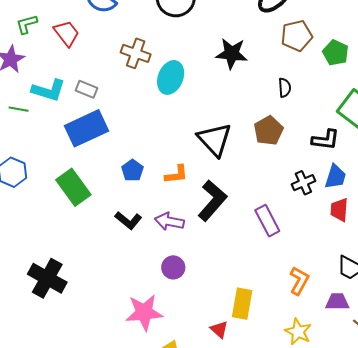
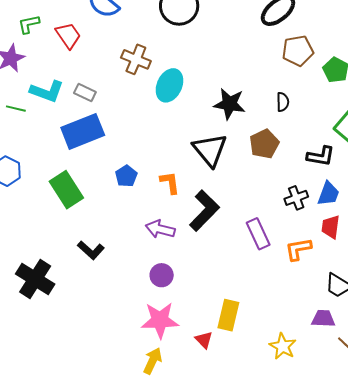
black star: (232, 54) -> (230, 104), moved
orange L-shape: (176, 174) -> (170, 183), turned -95
black L-shape: (128, 220) -> (91, 250), moved
orange L-shape: (299, 281) -> (298, 249), moved, turned -132
pink star: (144, 312) -> (160, 320), moved

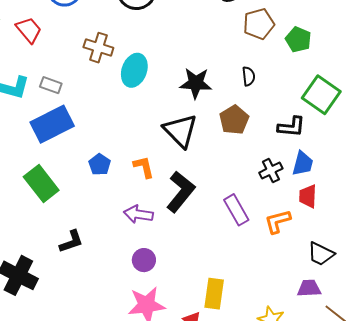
black L-shape: (91, 250) -> (71, 242), turned -56

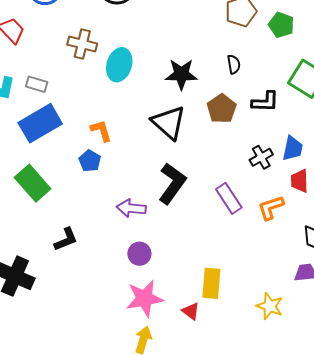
black L-shape: (291, 127) -> (265, 102), moved
orange L-shape: (144, 167) -> (101, 131), moved

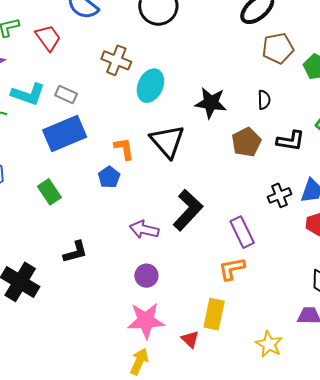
black triangle: (169, 123) -> (167, 141), moved
green rectangle: (33, 183) -> (49, 192), size x0.7
orange L-shape: (271, 208) -> (232, 269), moved

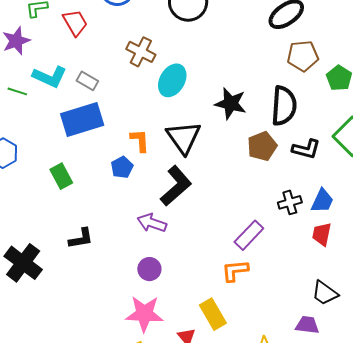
black semicircle: (264, 100) -> (284, 106), size x2.0
black L-shape: (188, 210) -> (176, 186), moved
purple rectangle: (242, 232) -> (249, 235), turned 64
yellow rectangle: (214, 314) -> (213, 314), turned -48

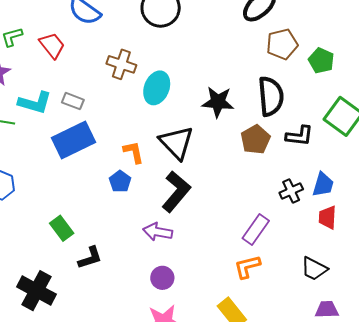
green rectangle: (61, 176) -> (62, 228), moved
black trapezoid: (325, 293) -> (314, 269), moved

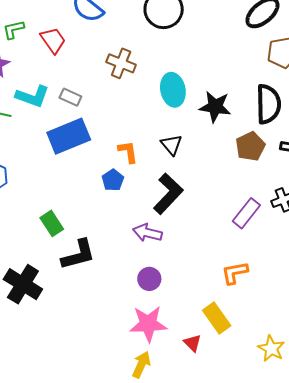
cyan ellipse: (157, 88) -> (173, 90), moved, turned -36
black triangle: (176, 143) -> (171, 145), size x0.6
purple rectangle: (256, 230) -> (246, 213), moved
black L-shape: (90, 258) -> (78, 255), size x1.4

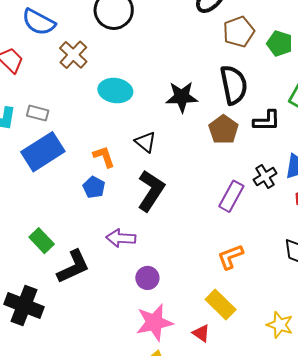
brown cross: (121, 63) -> (73, 55), moved, turned 32
cyan ellipse: (173, 90) -> (115, 91), moved, turned -60
purple arrow: (147, 233) -> (121, 238), moved

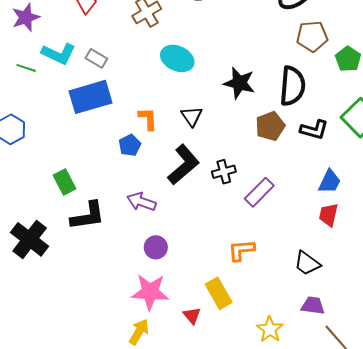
black cross: (265, 176) -> (224, 172), moved

